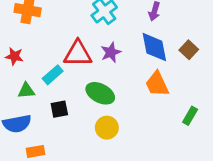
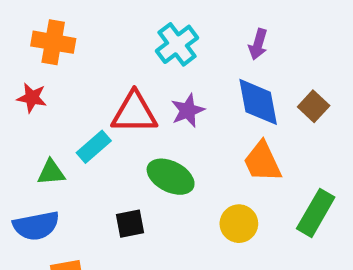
red star: (14, 56) -> (32, 98), moved
black square: (59, 109) -> (130, 224), moved
green rectangle: (190, 116) -> (316, 213), size x1.5
yellow circle: (107, 128) -> (239, 224), moved

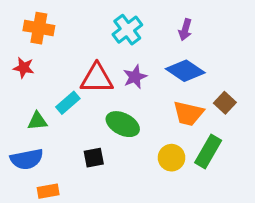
blue diamond: (258, 102) -> (185, 71), turned -45
brown square: (314, 106) -> (225, 103), moved
orange trapezoid: (262, 162) -> (188, 113), turned -52
green rectangle: (316, 213) -> (208, 152), moved

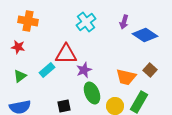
blue diamond: (185, 71) -> (145, 35), moved
purple star: (135, 77) -> (84, 70), moved
green triangle: (37, 121) -> (20, 76), moved, turned -32
green ellipse: (123, 124) -> (92, 93), moved, turned 40

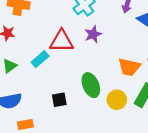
purple star: (84, 70) -> (93, 34), moved

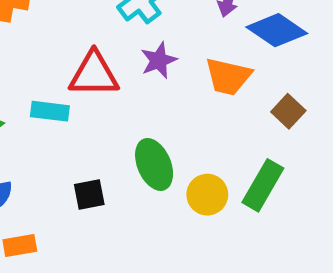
cyan rectangle: (40, 59) -> (50, 111), turned 48
orange trapezoid: (129, 67) -> (228, 77), moved

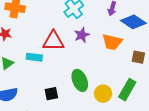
brown square: (288, 111) -> (138, 57), turned -32

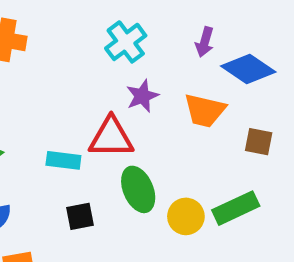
red triangle: (53, 41) -> (111, 137), moved
cyan rectangle: (34, 57) -> (63, 160), moved
green rectangle: (127, 90) -> (236, 208), turned 35

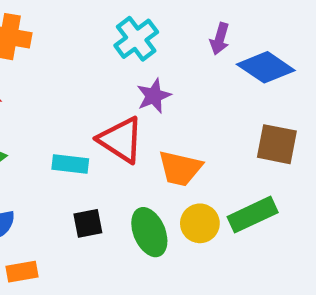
orange trapezoid: (205, 111) -> (180, 168), moved
red triangle: (111, 137) -> (121, 140), turned 33
brown square: (259, 142) -> (277, 144), size x1.4
green ellipse: (138, 189) -> (149, 232), moved

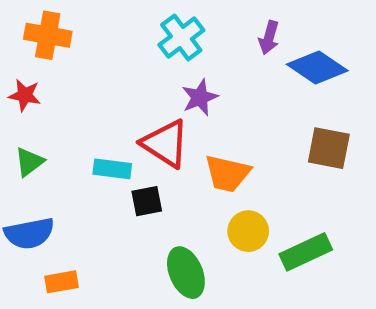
green rectangle: (253, 215) -> (306, 252), moved
black square: (88, 223) -> (147, 201), moved
green ellipse: (149, 232) -> (186, 273), moved

